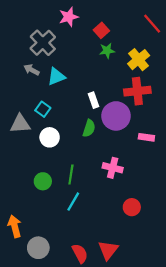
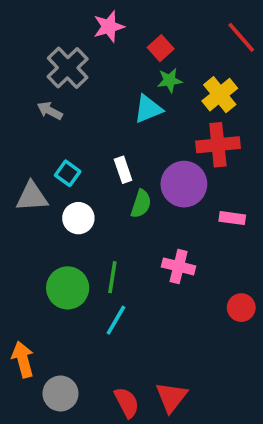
cyan triangle: (56, 77) -> (148, 109), moved
white rectangle: (93, 100) -> (123, 170), moved
green circle: (43, 181) -> (68, 288), size x1.5
red circle: (132, 207) -> (241, 308), moved

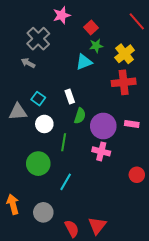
purple circle: (184, 184) -> (103, 126), moved
green line: (112, 277) -> (64, 142), moved
gray circle: (60, 393) -> (43, 212), moved

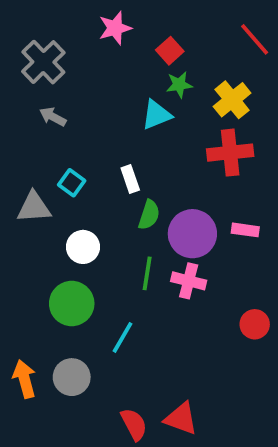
gray cross: (38, 39) -> (43, 62), moved
white circle: (44, 124) -> (83, 247), moved
green line: (64, 142) -> (147, 273), moved
gray circle: (43, 212) -> (72, 377), moved
red triangle: (97, 226) -> (181, 419), turned -48

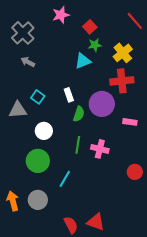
purple circle: (192, 234) -> (102, 104), moved

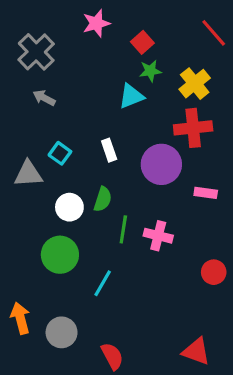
green semicircle: (79, 114) -> (103, 199), moved
gray circle: (38, 200) -> (62, 332), moved
red triangle: (96, 222) -> (196, 351), moved

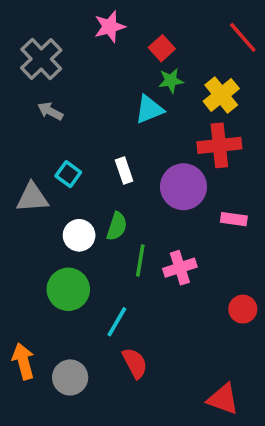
pink cross: (158, 236) -> (180, 268), turned -32
red semicircle: (112, 356) -> (135, 363), moved

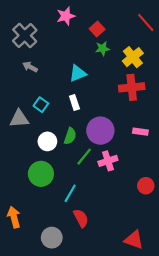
cyan triangle: (149, 109) -> (78, 73), moved
purple circle: (183, 187) -> (100, 131), moved
green line: (140, 261) -> (84, 157), turned 30
gray circle: (70, 377) -> (52, 238), moved

